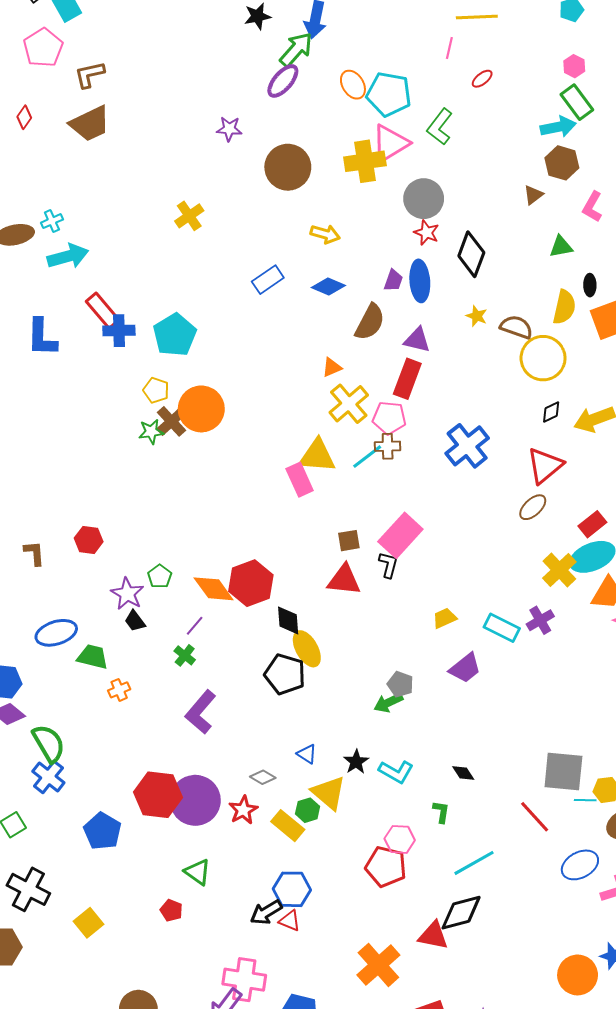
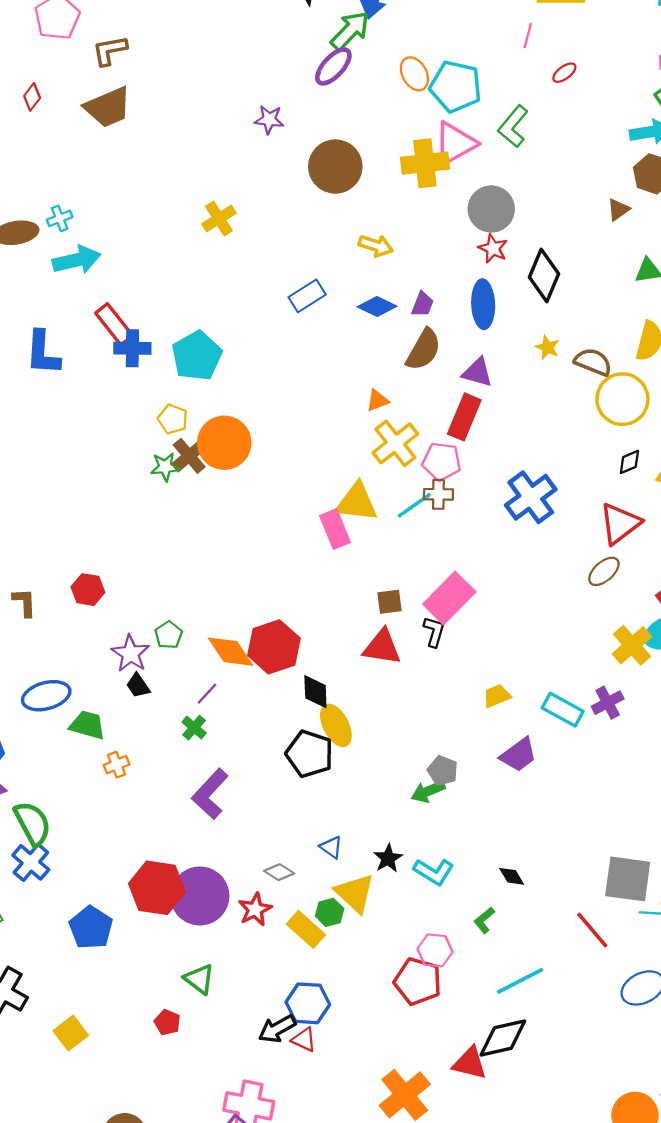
purple trapezoid: (393, 280) -> (422, 304), moved
green L-shape: (441, 812) -> (484, 920), turned -140

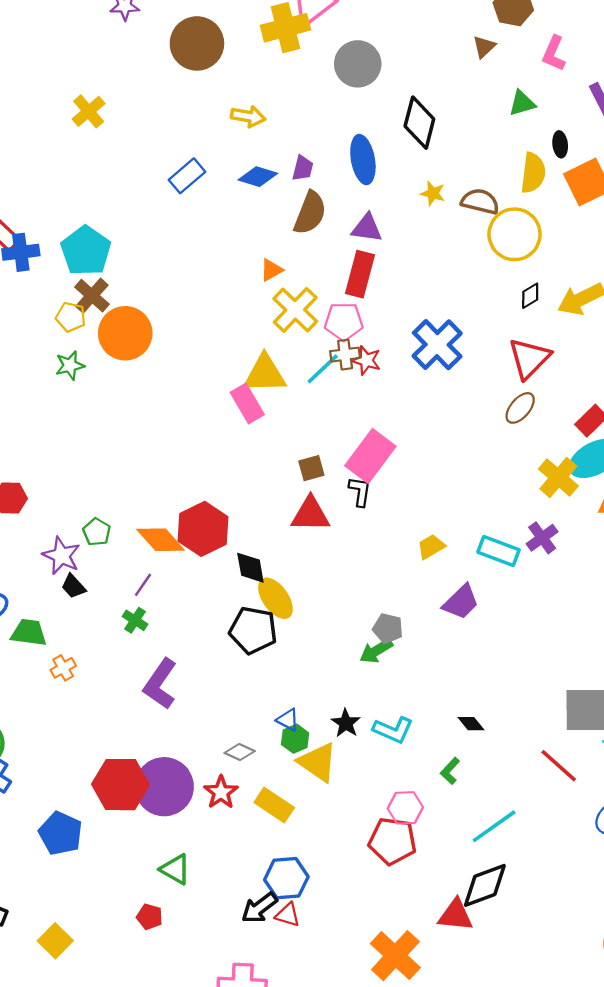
red star: (493, 248) -> (366, 360), moved
brown cross: (189, 456) -> (92, 296), moved
green hexagon: (330, 912) -> (295, 739), moved

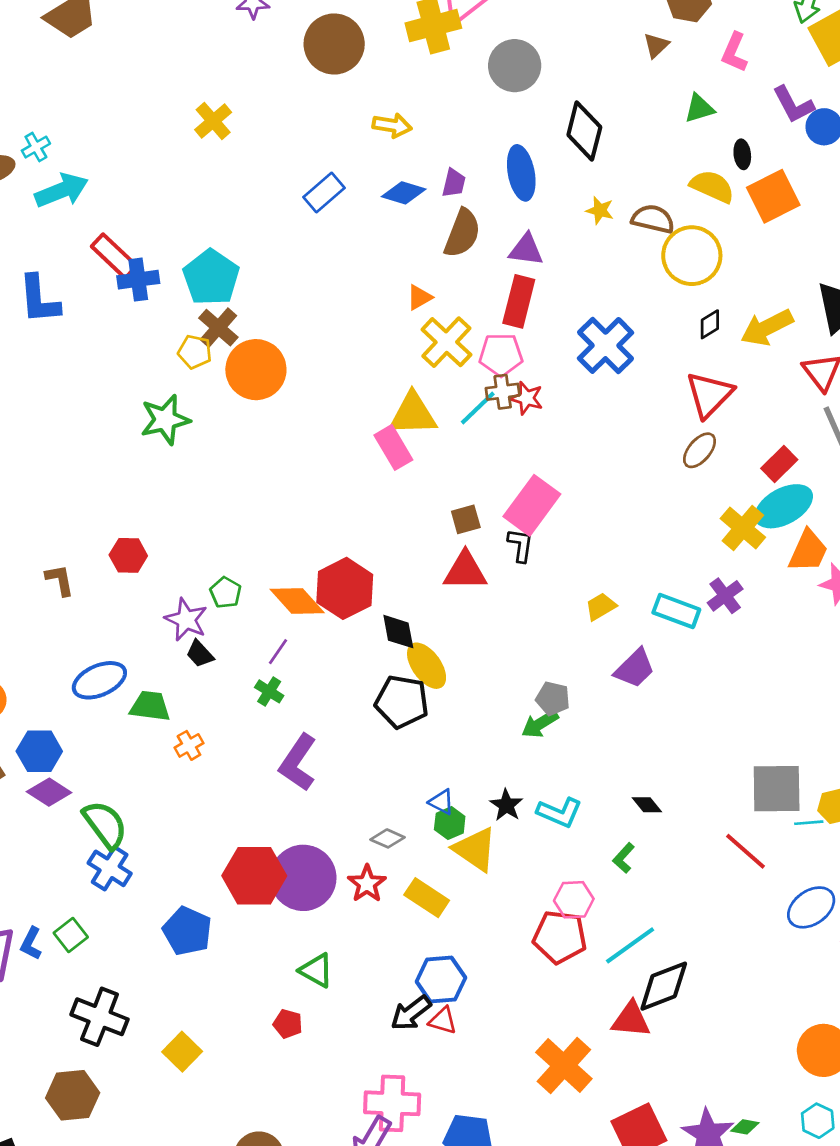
yellow semicircle: (533, 173) -> (712, 186), turned -72
blue cross: (437, 345) -> (605, 345), moved
green star: (70, 365) -> (165, 420), moved, size x1.5
cyan line: (494, 826) -> (630, 945), moved

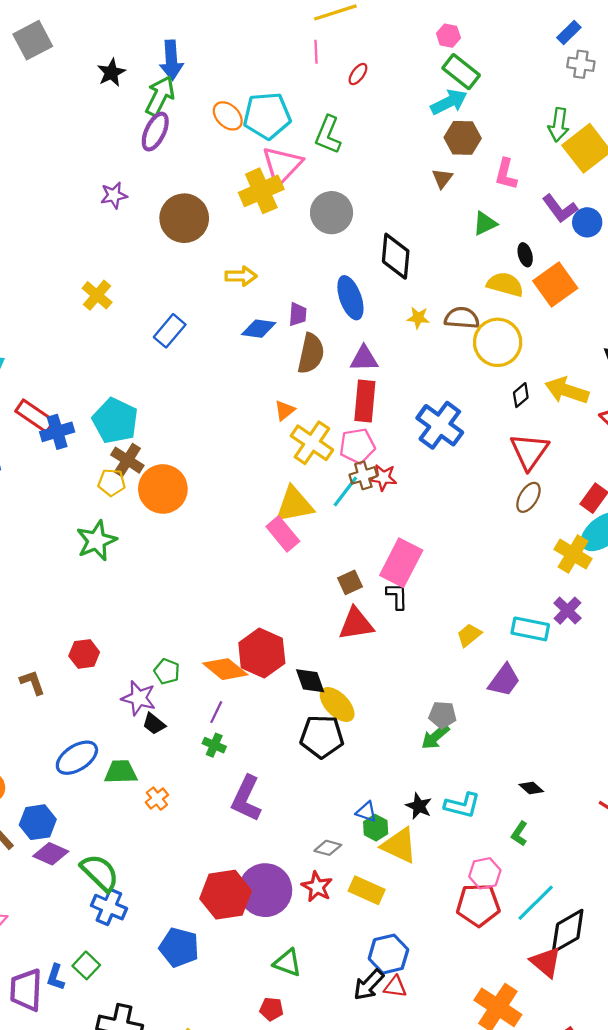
blue rectangle: (324, 193) -> (170, 331), moved
yellow arrow: (767, 328) -> (567, 390), turned 54
red triangle: (631, 1020) -> (546, 962), turned 44

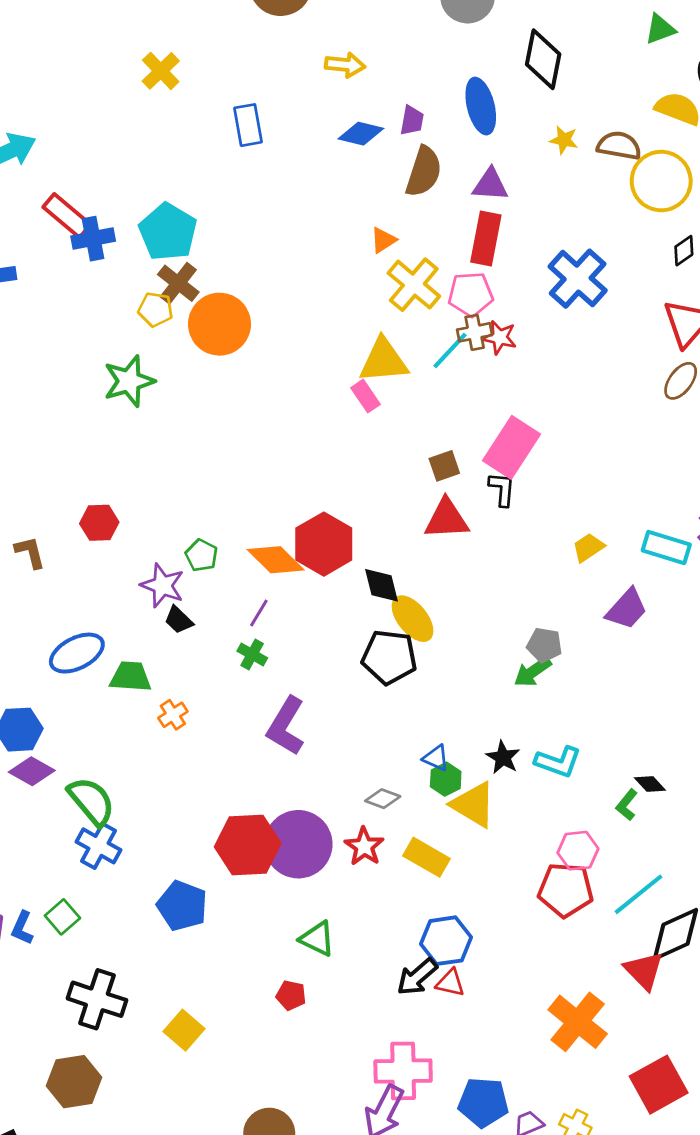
blue rectangle: (170, 331) -> (248, 125), turned -56
pink rectangle: (283, 534) -> (365, 396), size x0.7
black diamond: (531, 788) -> (650, 784), moved

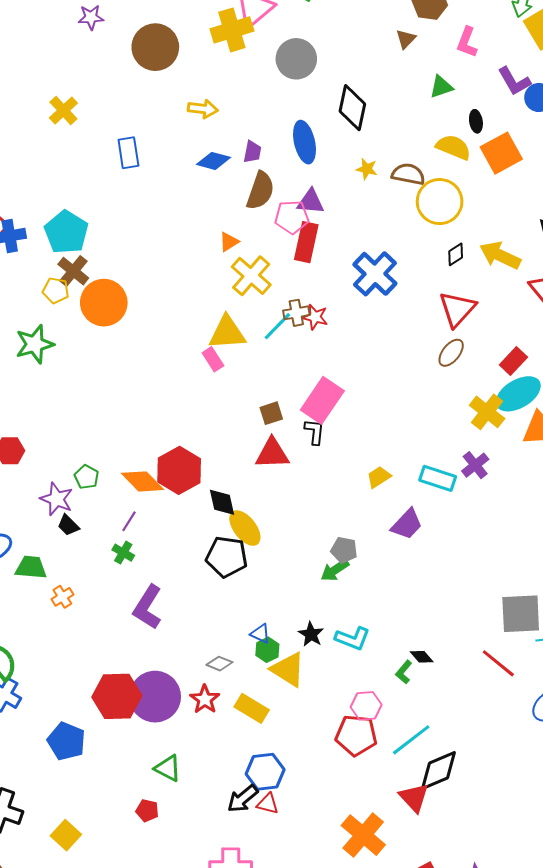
pink pentagon: (471, 294) -> (292, 217), moved

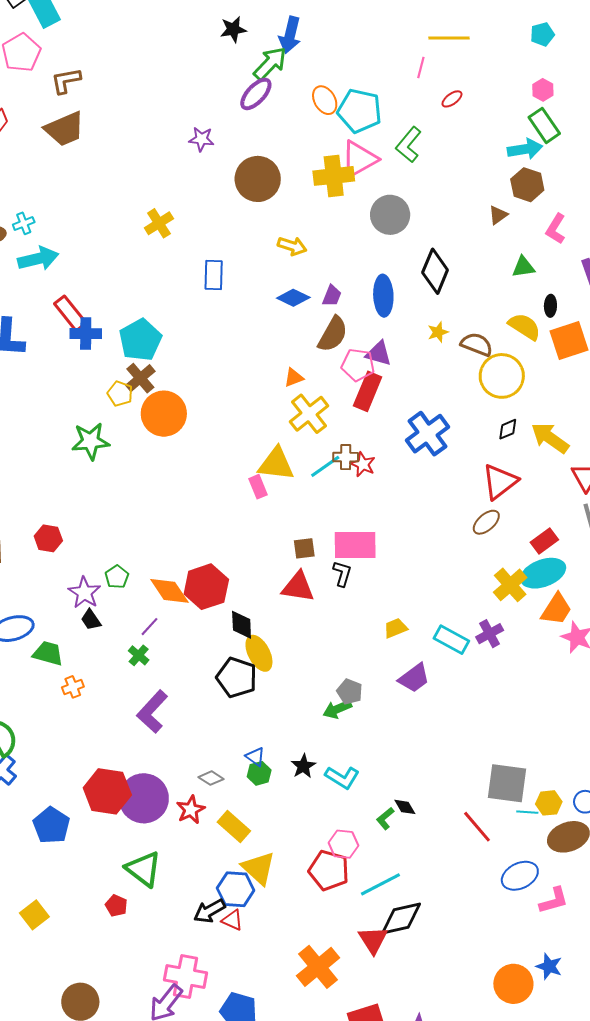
yellow star: (367, 169) -> (438, 332), turned 30
pink rectangle: (322, 400) -> (355, 545), turned 45
yellow triangle: (288, 669) -> (259, 868), moved
green triangle: (168, 768) -> (143, 869), size x1.4

